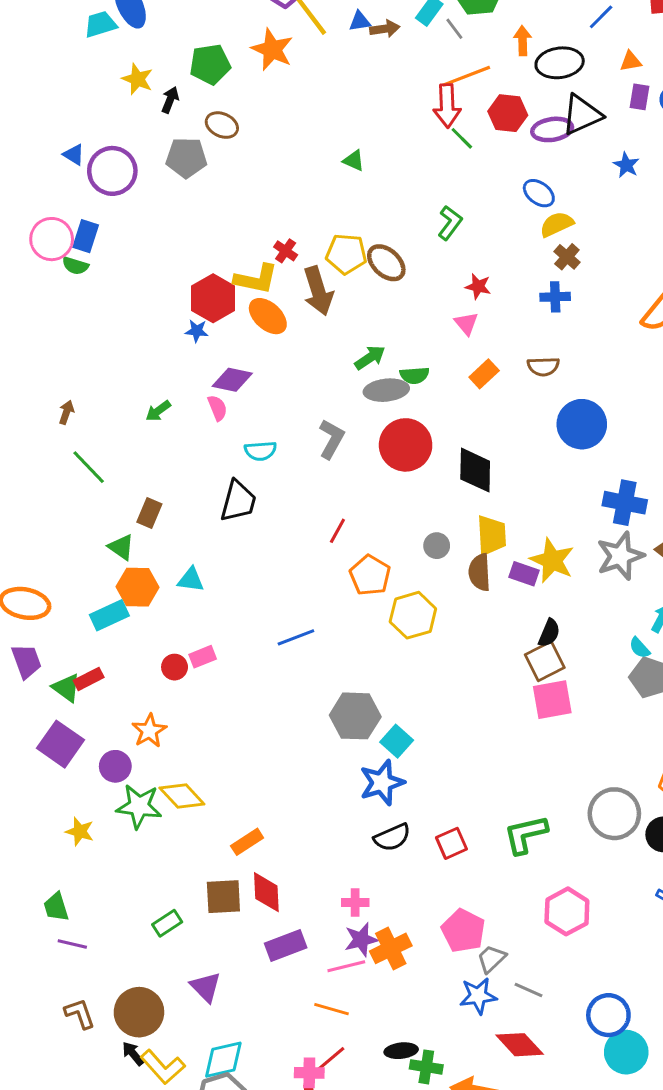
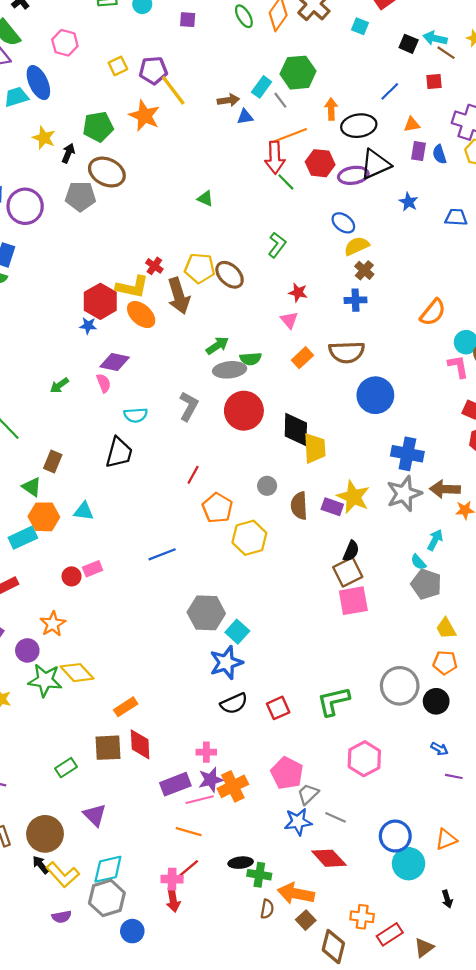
blue triangle: (360, 21) -> (245, 117), moved
brown ellipse: (222, 125) -> (107, 172), size x1.5
brown semicircle: (543, 366) -> (347, 352), size x1.5
yellow trapezoid: (491, 535) -> (315, 448), moved
purple rectangle: (286, 945) -> (175, 784), moved

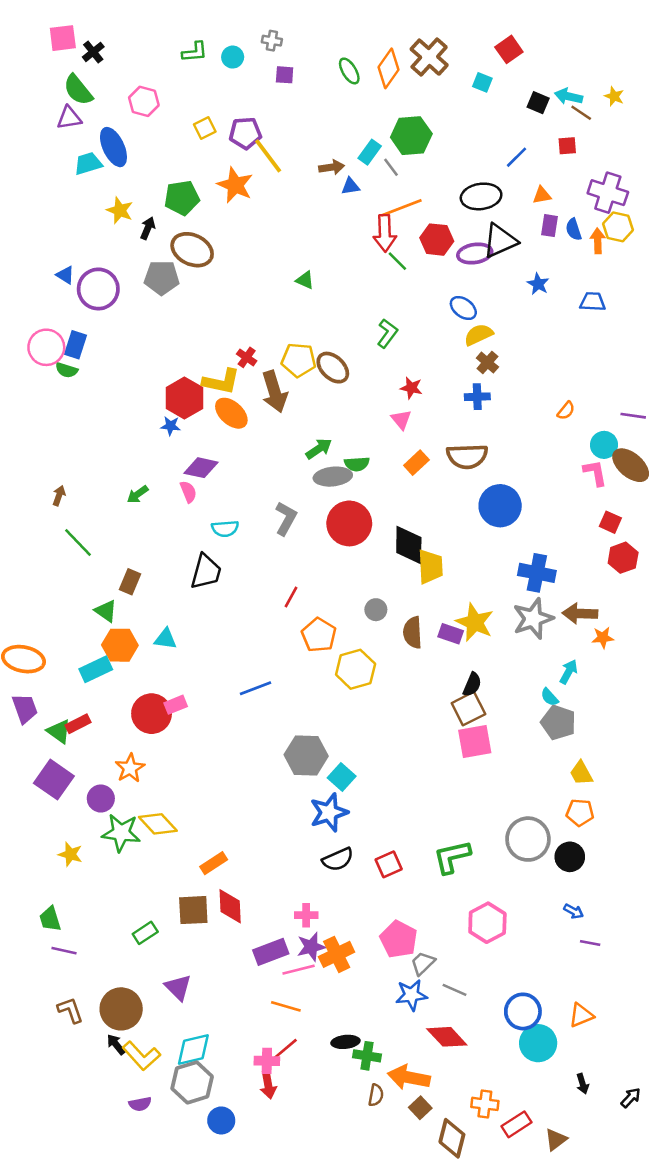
orange arrow: (331, 109) -> (598, 241), moved
orange semicircle: (433, 312) -> (566, 411), size x0.6
red circle: (72, 576) -> (152, 714), size x1.8

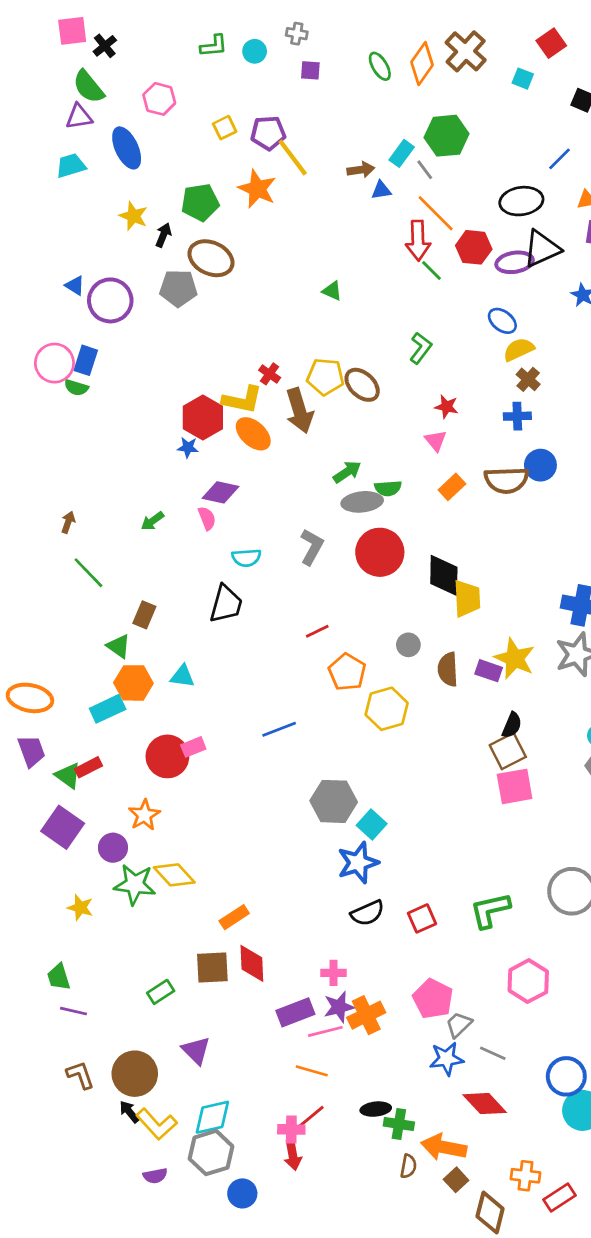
cyan trapezoid: (88, 164) -> (71, 166), moved
orange line: (401, 208) -> (436, 213), turned 66
blue circle: (500, 506) -> (540, 465), moved, size x0.7
red line: (291, 597) -> (317, 631), turned 35

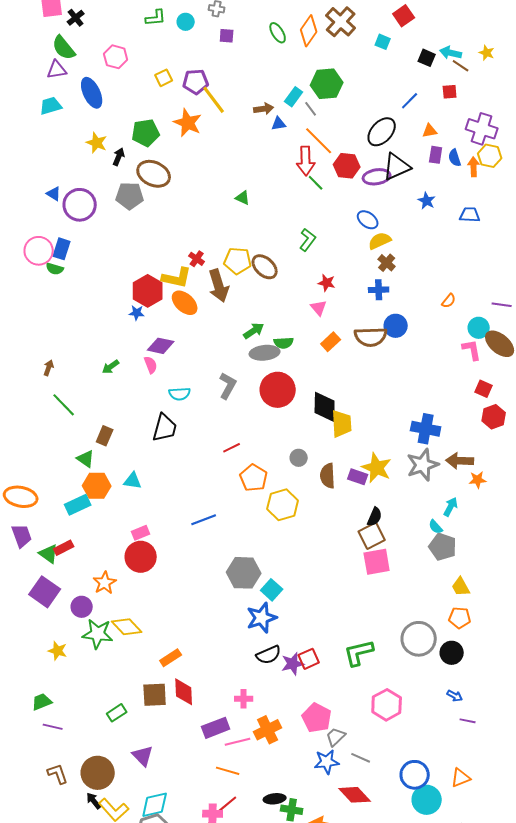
black ellipse: (521, 201) -> (382, 132), turned -40
red circle: (167, 756) -> (141, 557), moved
green trapezoid: (59, 977) -> (42, 702), turned 85
purple star: (339, 1007) -> (293, 664), moved

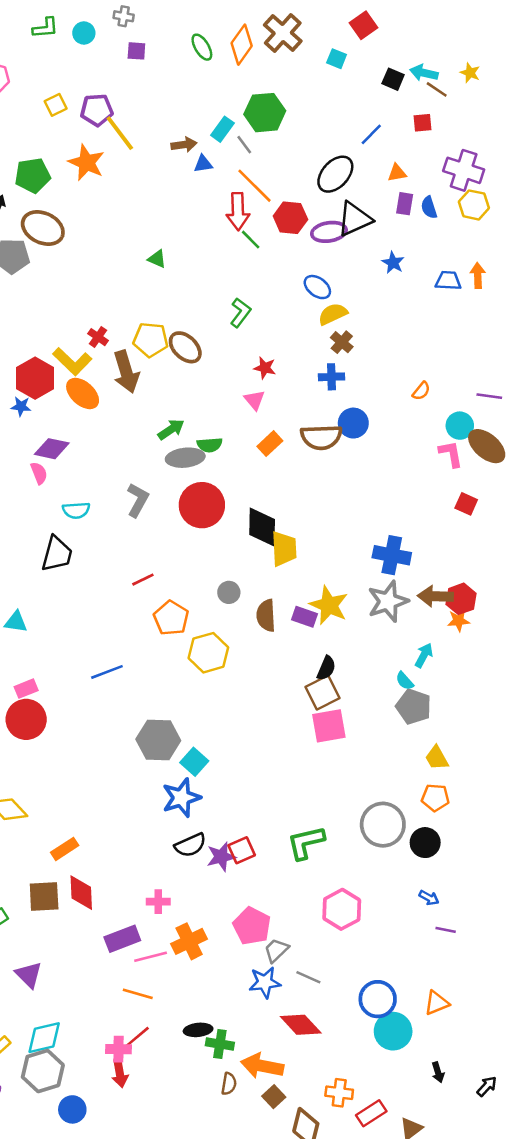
orange arrow: (474, 167) -> (478, 275), moved
yellow L-shape: (177, 278) -> (72, 361), turned 32
red hexagon: (494, 417) -> (461, 599), moved

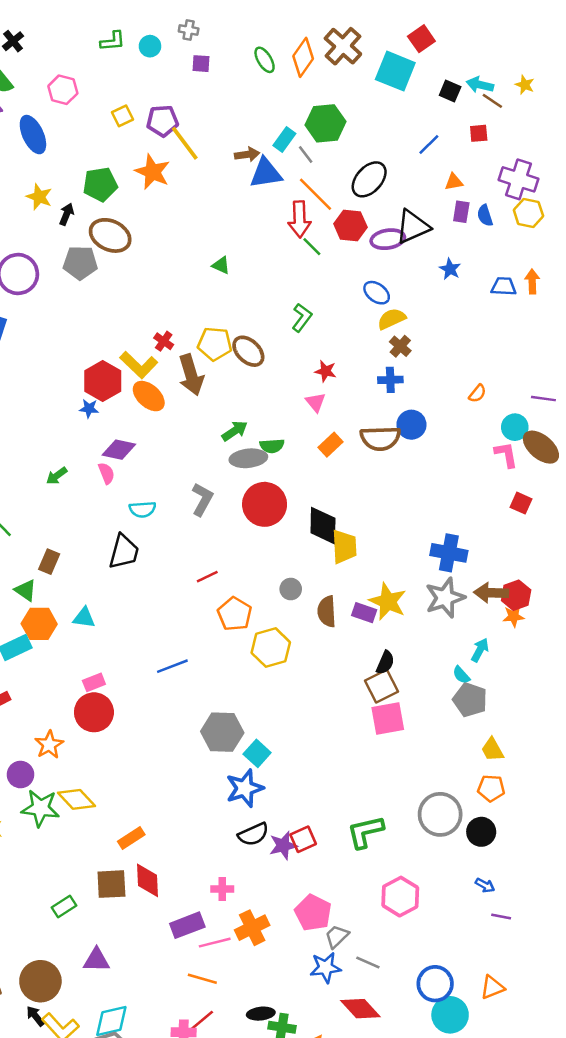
cyan square: (337, 59) -> (395, 71), size x2.0
blue triangle: (203, 164) -> (266, 173), size x1.8
black ellipse: (335, 174) -> (369, 179), moved
purple triangle: (29, 975) -> (96, 960), turned -44

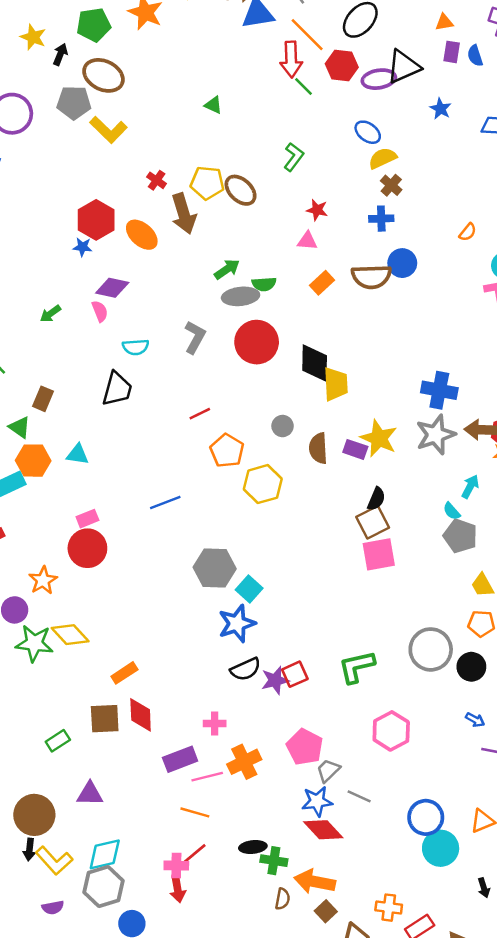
yellow L-shape: (139, 365) -> (108, 130), moved
pink triangle: (316, 402) -> (307, 241), turned -45
red diamond: (360, 1009) -> (323, 830), moved
black arrow: (35, 1016) -> (29, 849), turned -135

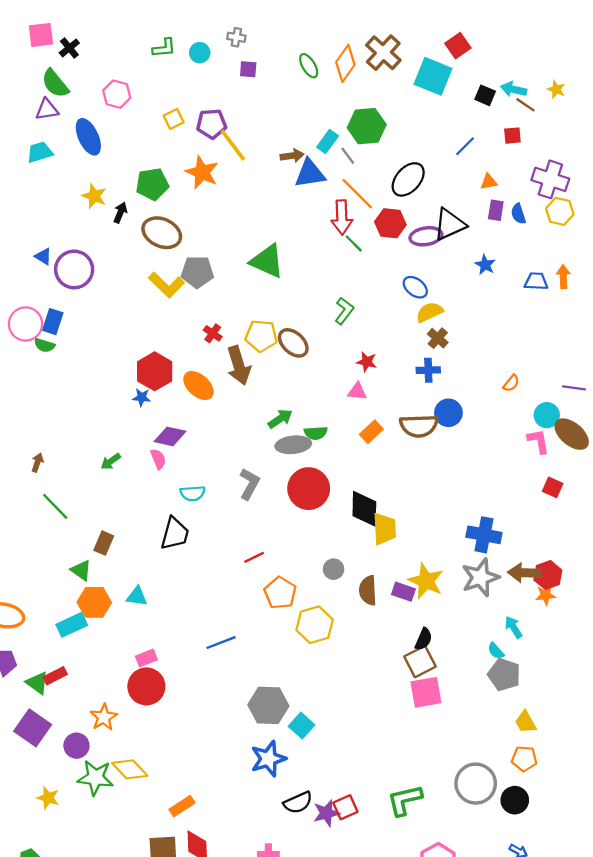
gray pentagon: (74, 103) -> (197, 272), moved
green triangle: (213, 105) -> (267, 261), size x2.0
cyan arrow: (470, 487) -> (514, 627), turned -60
blue star: (237, 624) -> (268, 759), moved

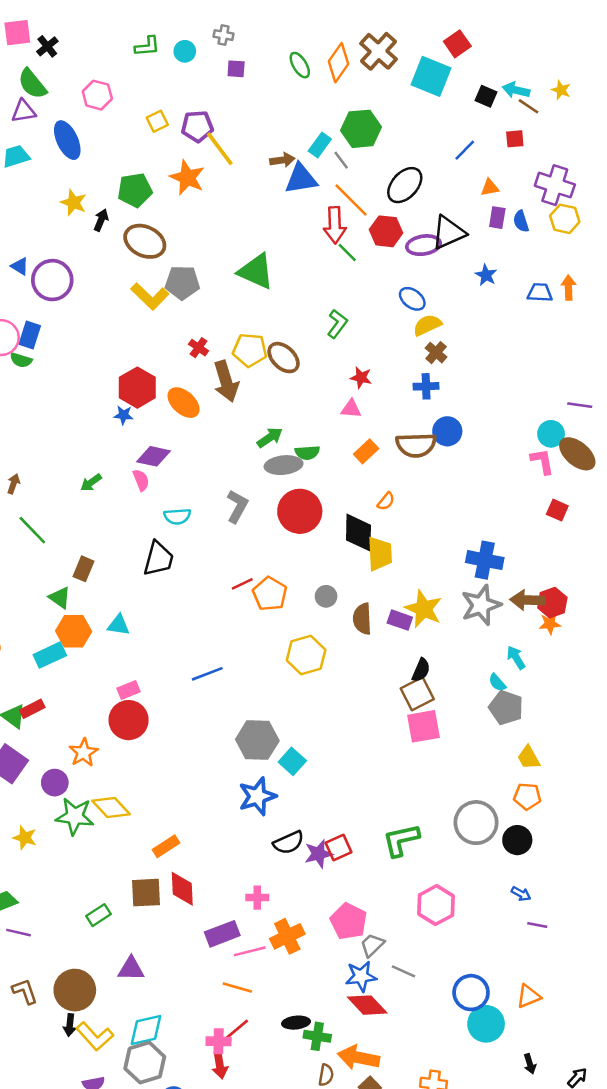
orange semicircle: (511, 383) -> (386, 501), moved
orange pentagon: (280, 593) -> (270, 594), moved

